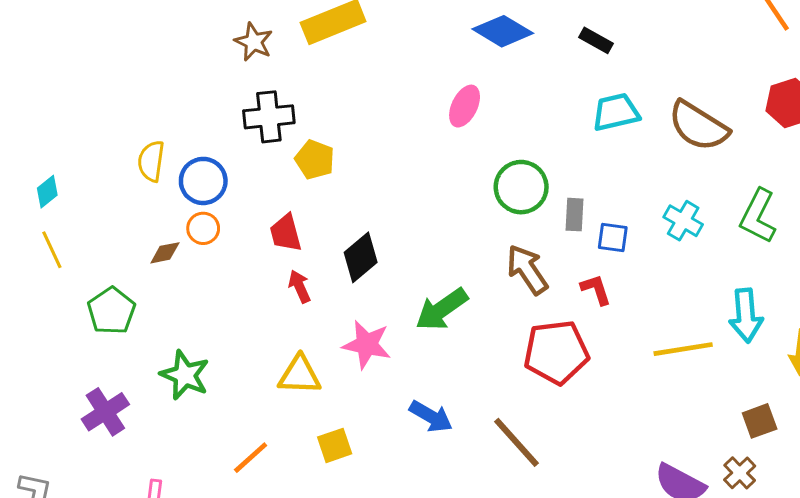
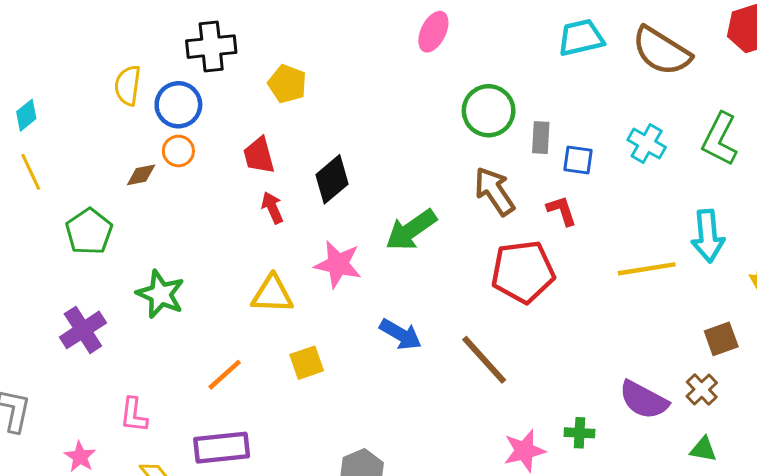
black cross: (269, 117) -> (211, 47), moved

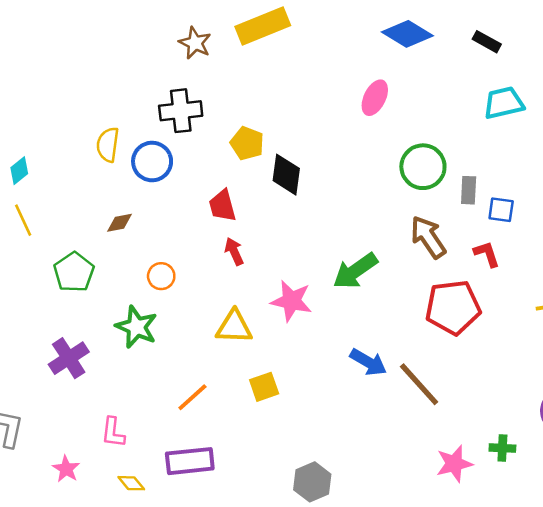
orange circle: (178, 151) -> (161, 276), moved
black diamond: (332, 179) -> (286, 175), moved, turned -42
blue arrow: (401, 334) -> (368, 362), moved

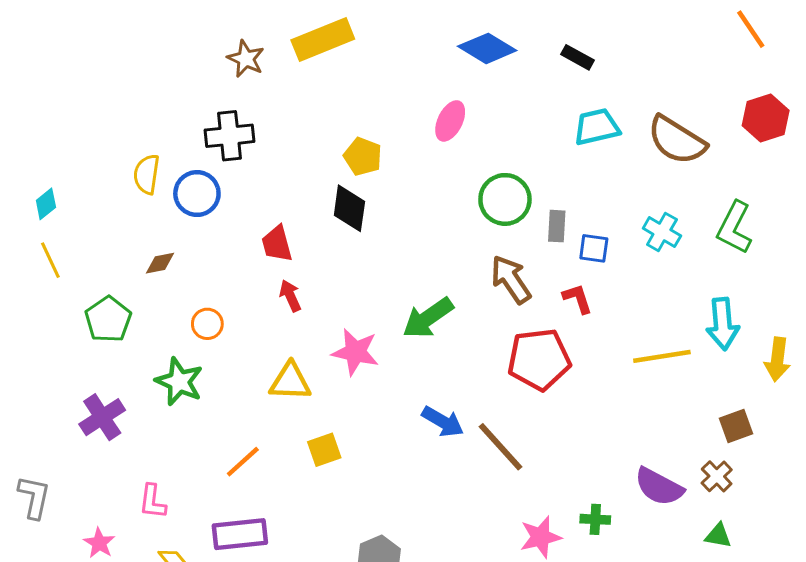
yellow pentagon: (247, 143) -> (363, 157), moved

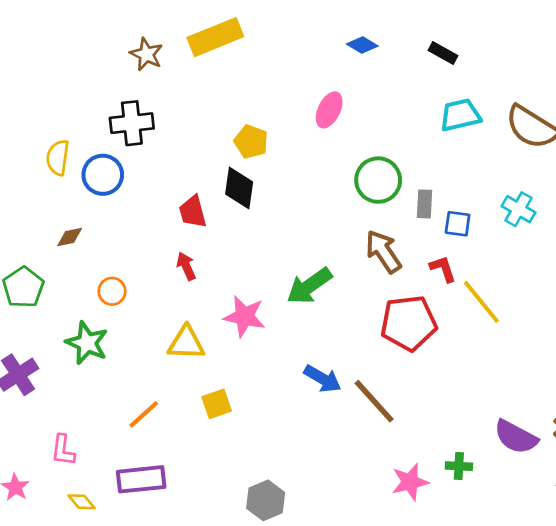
blue diamond: (487, 48) -> (362, 45), size x0.6
red trapezoid: (277, 244) -> (193, 212), moved
yellow line: (662, 356) -> (481, 302), moved, turned 60

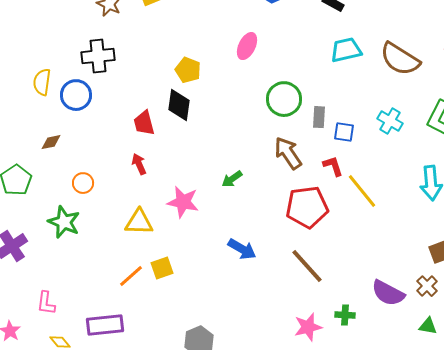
green arrow: (309, 286) -> (232, 179), size x0.6
brown line: (374, 401) -> (307, 266), moved
orange line: (144, 414) -> (131, 276), moved

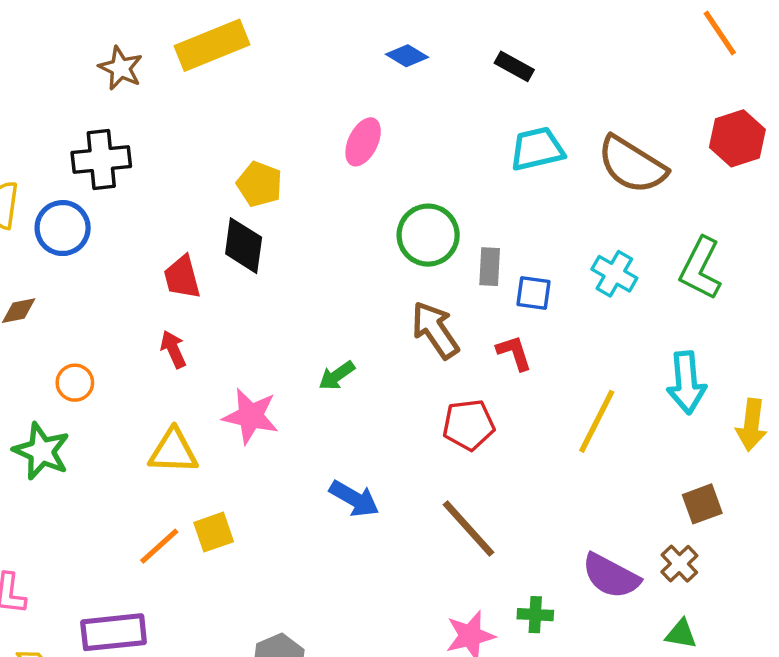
yellow line: (362, 191) -> (597, 421), moved, turned 66
red pentagon: (307, 207) -> (469, 425), size x0.7

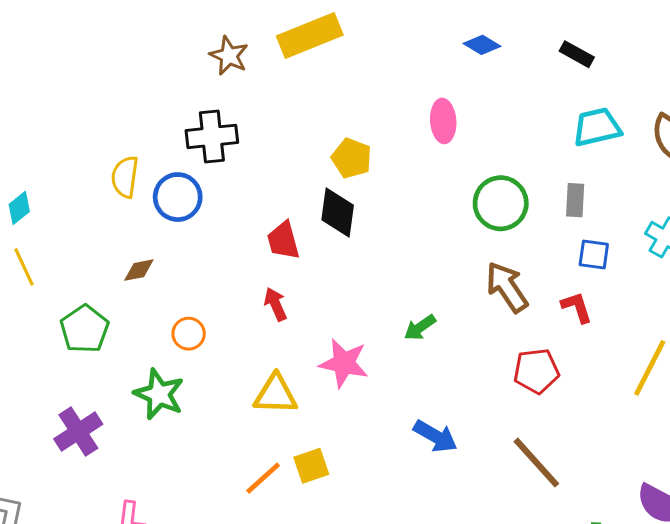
pink ellipse: (363, 142) -> (443, 121), turned -30
gray rectangle: (490, 267) -> (575, 200), moved

